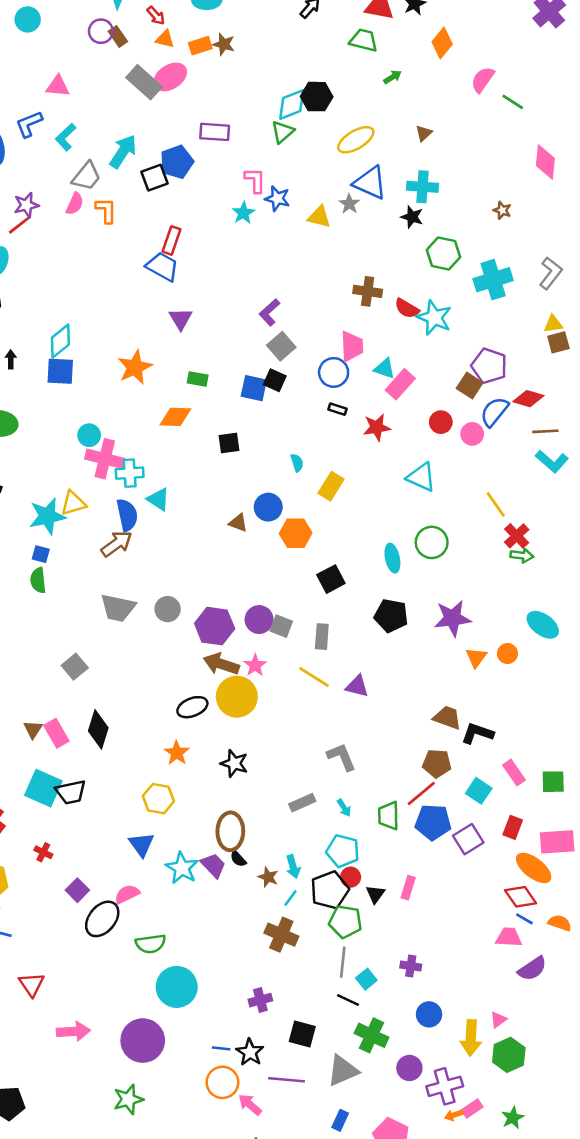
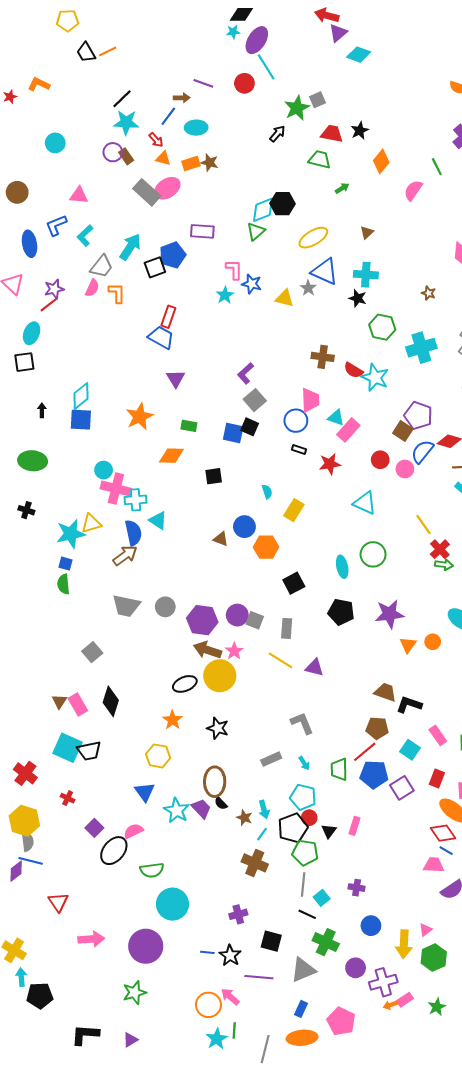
green line: (513, 102) -> (437, 167), moved, turned 30
orange circle: (222, 1082) -> (208, 1005), moved

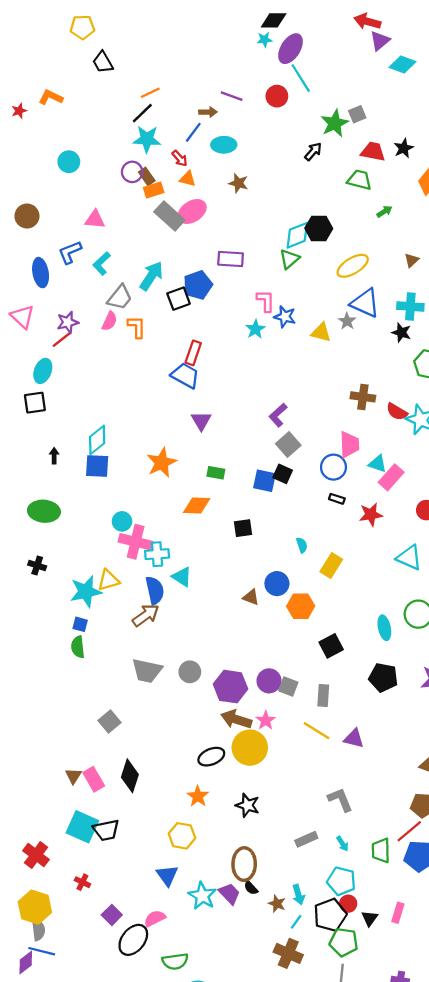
orange line: (108, 51) -> (150, 93), moved
orange rectangle: (191, 164) -> (154, 190), moved

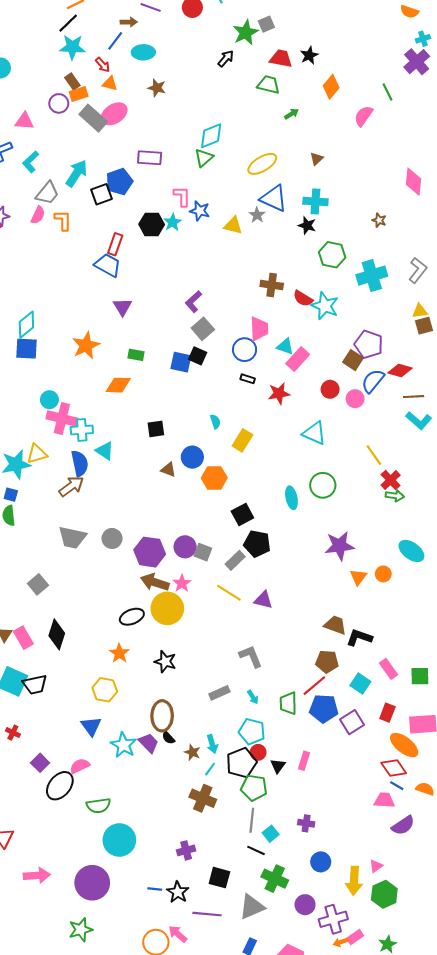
purple circle: (132, 172) -> (59, 103), moved
black hexagon: (319, 228) -> (152, 224), moved
black square: (243, 528) -> (156, 429), moved
black pentagon: (383, 677) -> (257, 544), moved
gray rectangle: (323, 696) -> (235, 560), turned 42

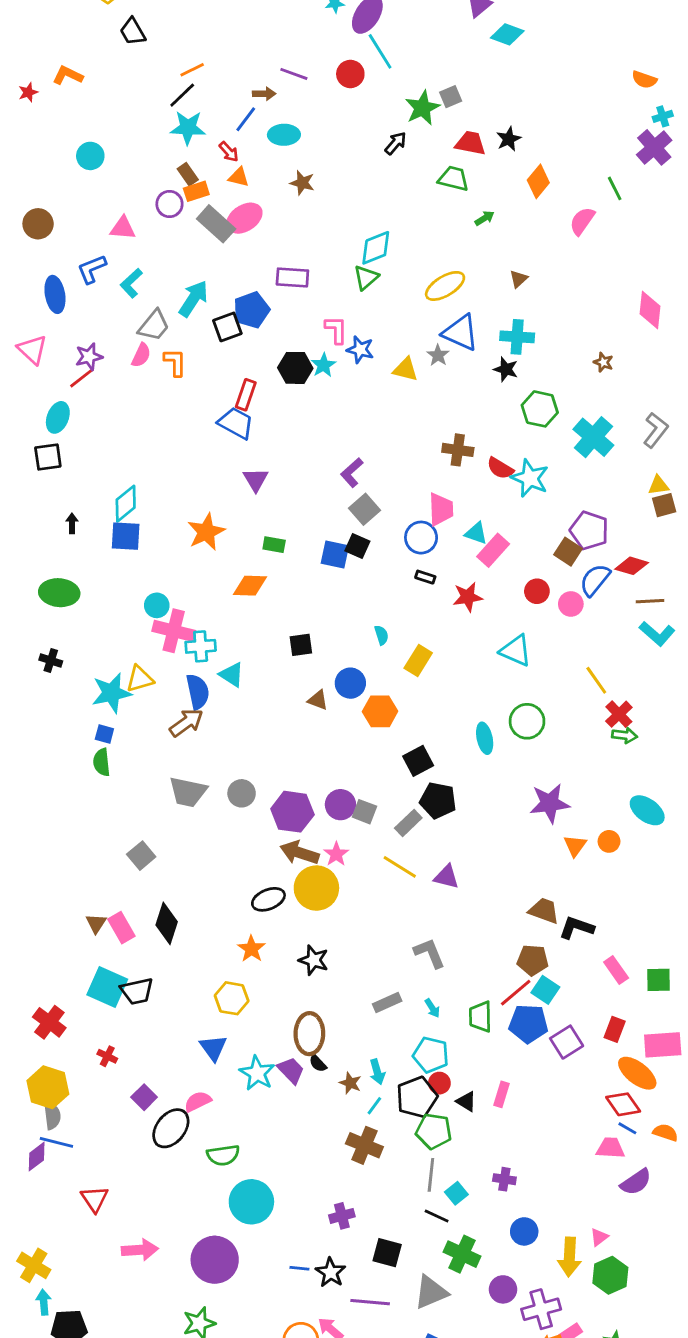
cyan cross: (372, 276) -> (593, 437), turned -32
cyan square: (360, 683) -> (545, 990), moved
black triangle: (278, 766) -> (466, 1101), turned -35

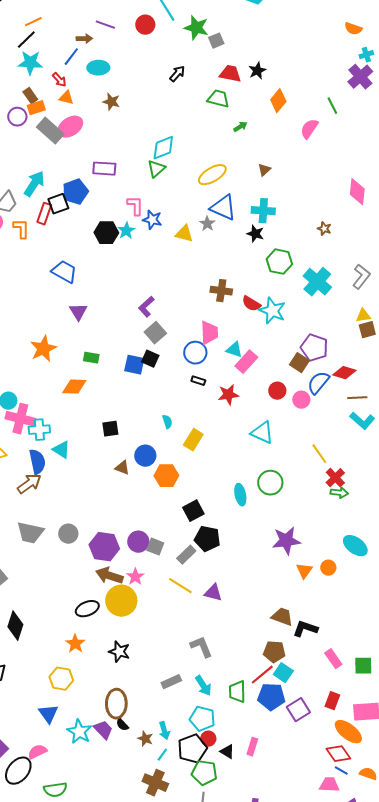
green star: (422, 108) -> (196, 28), moved, turned -30
red rectangle: (246, 395) -> (44, 214), moved
cyan arrow: (432, 1008) -> (203, 686), size x1.5

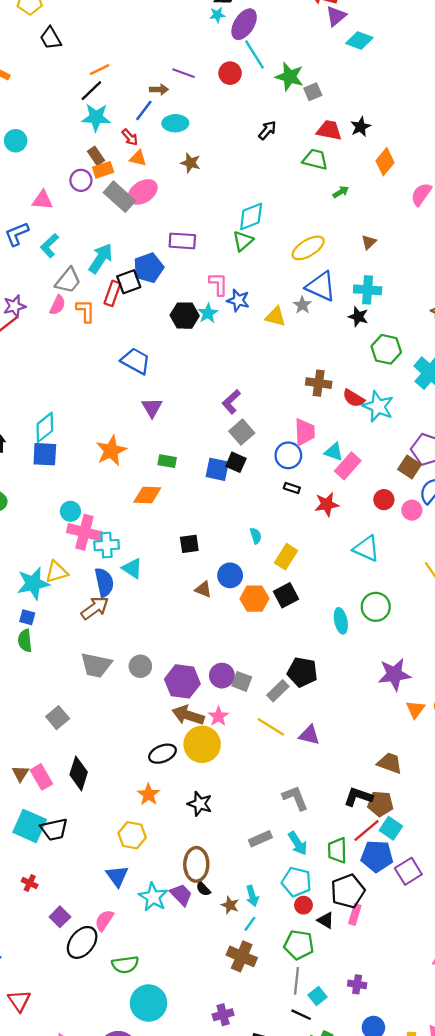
black square: (193, 511) -> (286, 595), moved
black L-shape: (305, 629) -> (358, 797), moved
black pentagon: (192, 749) -> (348, 891), moved
pink semicircle: (37, 752) -> (104, 920), turned -30

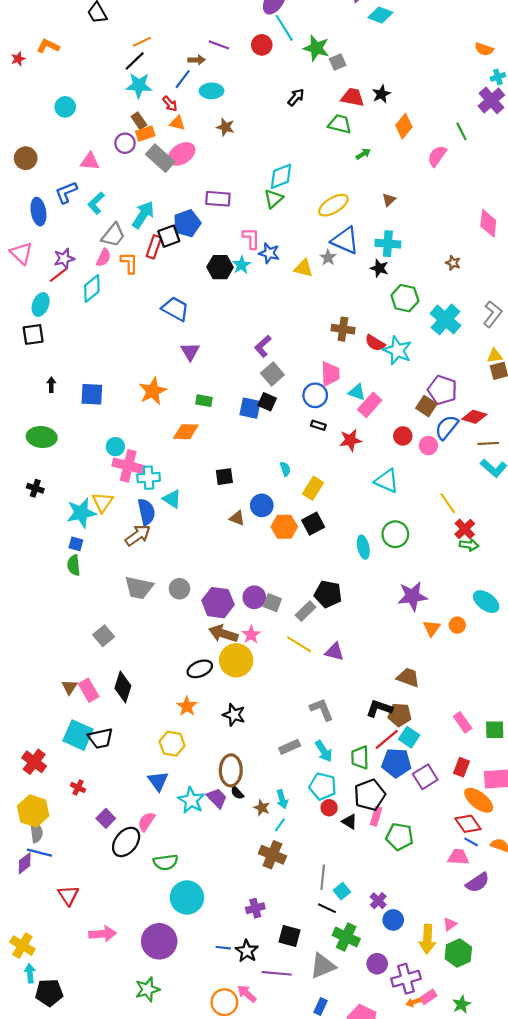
cyan diamond: (45, 427) -> (92, 289), moved
yellow triangle: (56, 572) -> (103, 502), turned -40
green pentagon: (299, 945) -> (400, 837), moved
purple cross: (357, 984) -> (378, 901), moved, turned 35

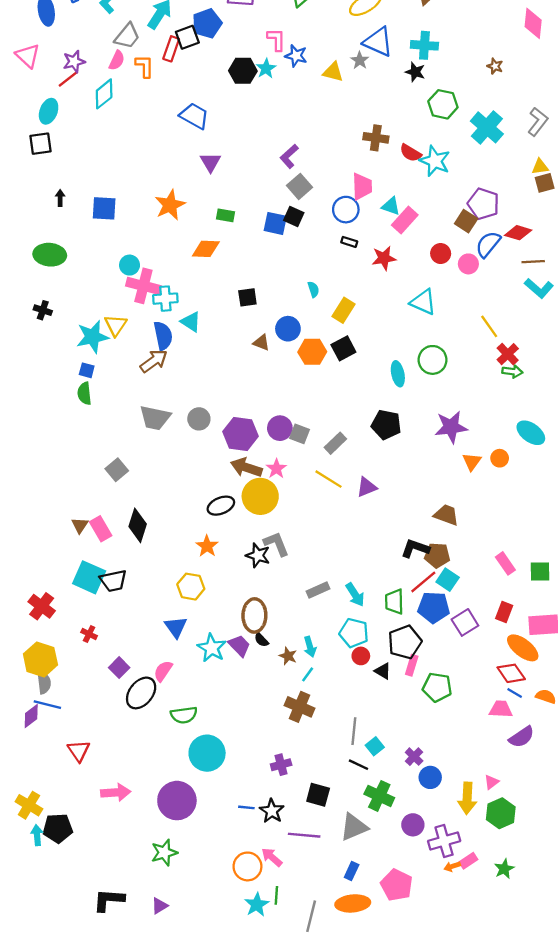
black pentagon: (328, 594) -> (386, 425), moved
purple triangle: (334, 652) -> (367, 487), turned -36
gray L-shape: (322, 709) -> (276, 544), moved
black pentagon: (49, 993) -> (58, 828), moved

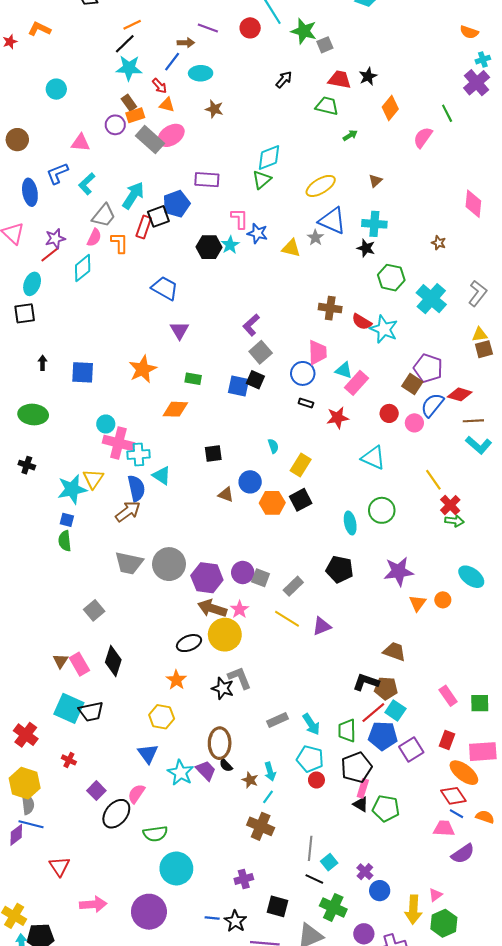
gray circle: (199, 419) -> (169, 564), size x1.6
black triangle: (383, 671) -> (361, 804), moved

